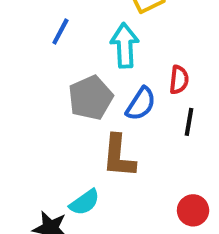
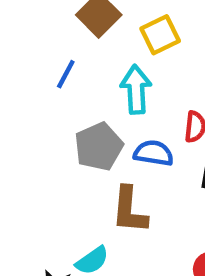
blue semicircle: (141, 104) -> (154, 153), turned -114

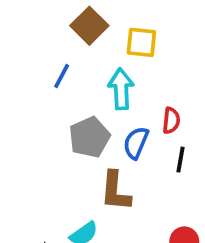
yellow square: (160, 35) -> (141, 42), turned 32
blue semicircle: (154, 153) -> (136, 143), turned -76

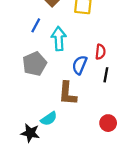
cyan arrow: (121, 89) -> (59, 39), moved
gray pentagon: (89, 137) -> (35, 64), moved

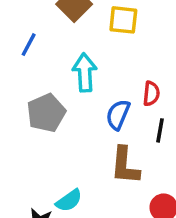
blue line: (36, 25) -> (29, 45), moved
brown L-shape: (68, 93) -> (125, 165), moved

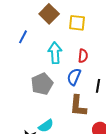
red semicircle: (151, 94) -> (83, 56), moved
gray pentagon: (46, 113) -> (42, 84), moved

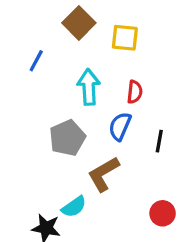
brown L-shape: (78, 106) -> (103, 174), moved, turned 55

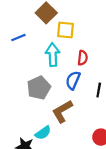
yellow square: (125, 38) -> (66, 30), moved
blue line: (36, 61) -> (18, 37), turned 40

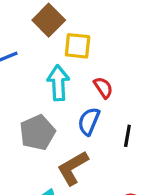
red semicircle: (83, 58) -> (103, 88), turned -40

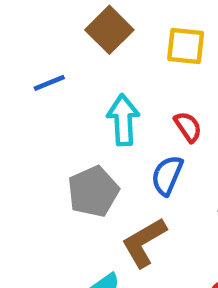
yellow square: (78, 46) -> (186, 46), moved

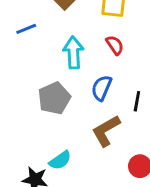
red semicircle: (188, 127) -> (115, 45), moved
brown L-shape: (144, 242) -> (106, 131), moved

